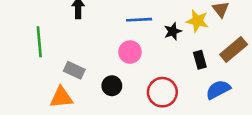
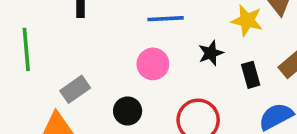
black star: (173, 31) -> (211, 53), moved
gray rectangle: (74, 70) -> (75, 89), turned -60

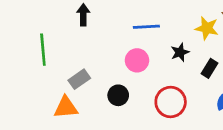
black rectangle: (251, 75) -> (210, 68), turned 48

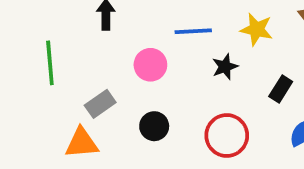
yellow star: (207, 28) -> (257, 29), moved
black star: (180, 52) -> (225, 67), moved
pink circle: (137, 60) -> (150, 65), moved

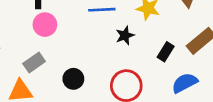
pink circle: (150, 65) -> (45, 25), moved

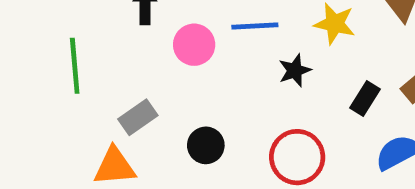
pink circle: (45, 25) -> (194, 45), moved

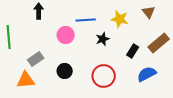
pink circle: (194, 45) -> (66, 35), moved

